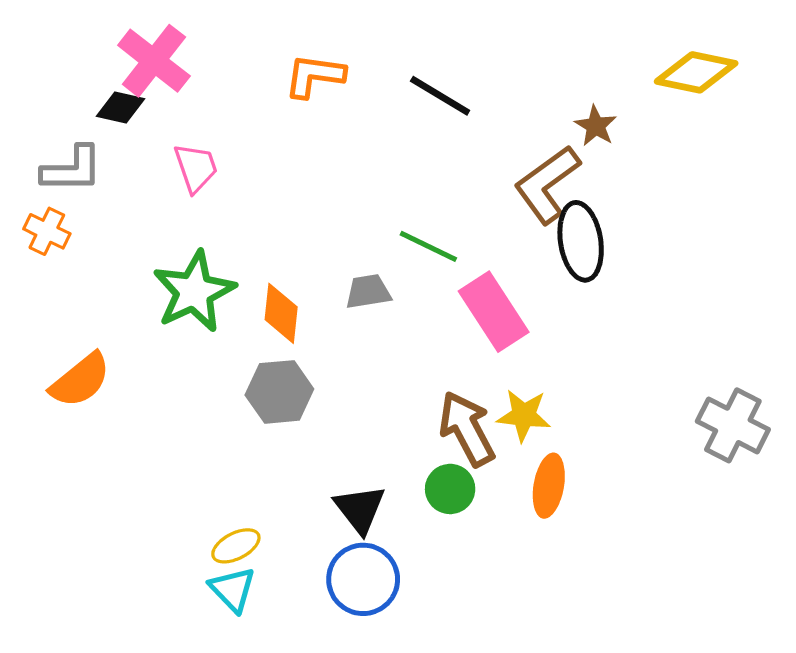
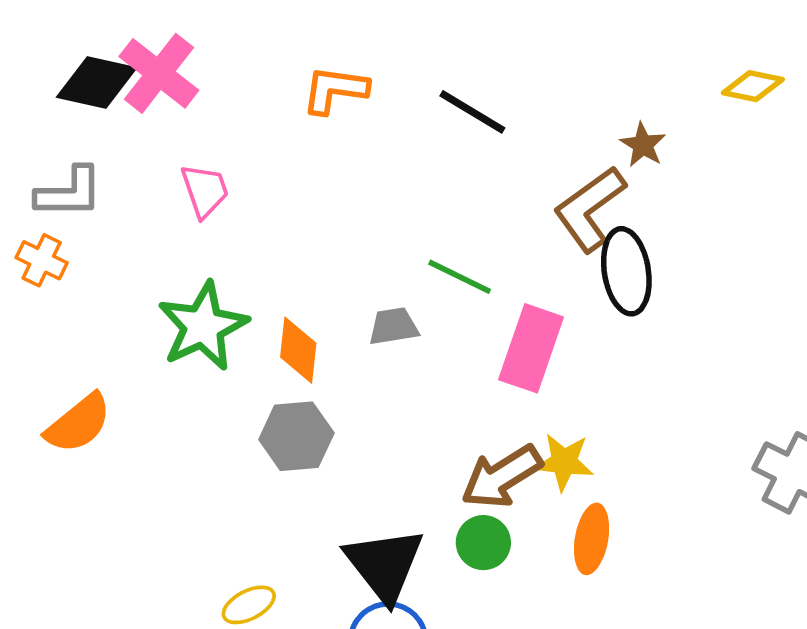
yellow diamond: (696, 72) -> (753, 86), size x0.7
black diamond: (120, 107) -> (97, 82), moved, size x1.5
pink rectangle: (494, 312) -> (531, 348), turned 52
brown arrow: (467, 429) -> (502, 477), turned -94
black triangle: (360, 509) -> (384, 565), size x1.4

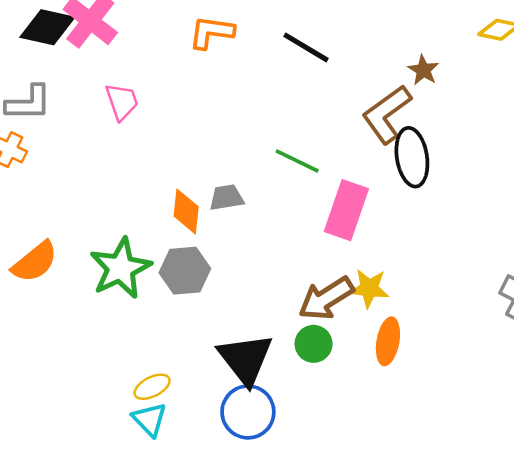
green star: (203, 326) -> (121, 268), moved
gray trapezoid: (394, 326) -> (226, 198), moved

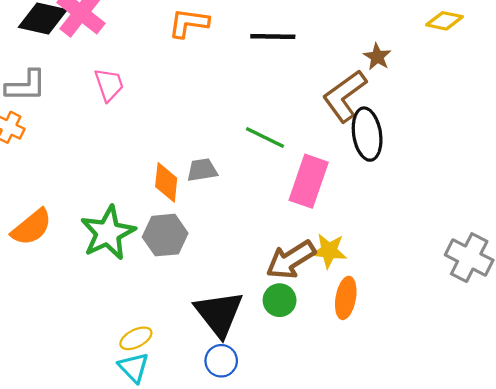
black line: (306, 47) -> (273, 36), turned -30
blue circle: (248, 412) -> (221, 361), size x0.7

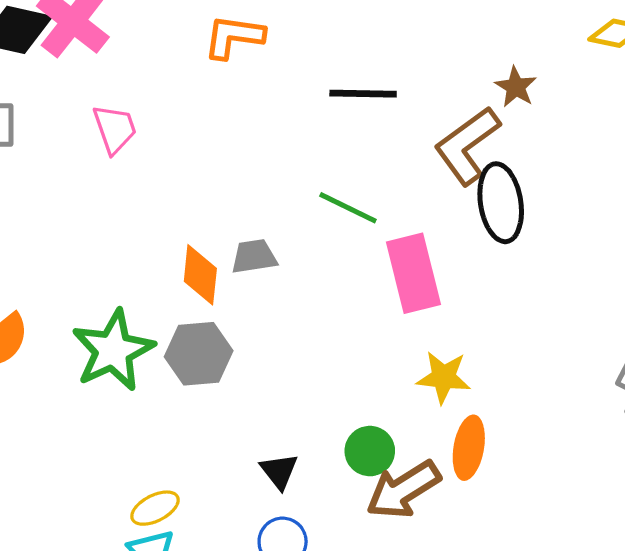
black line: (273, 36) -> (363, 94), moved
pink rectangle: (309, 181) -> (413, 273), turned -33
brown arrow: (291, 260) -> (403, 490), moved
black triangle: (219, 314) -> (279, 471), size x0.5

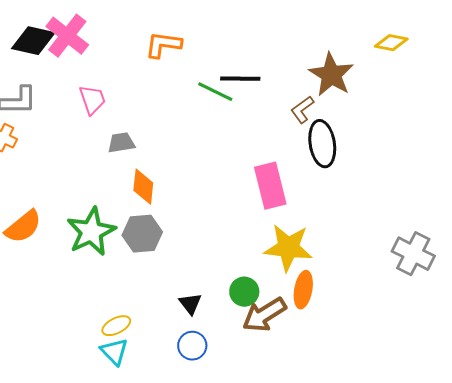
brown star: (516, 87) -> (331, 75), size x1.8
brown L-shape: (467, 146) -> (302, 110), size x0.6
green line: (348, 208) -> (215, 92), moved
gray trapezoid: (254, 256) -> (121, 143), moved
yellow star: (444, 377) -> (288, 248), size x1.5

